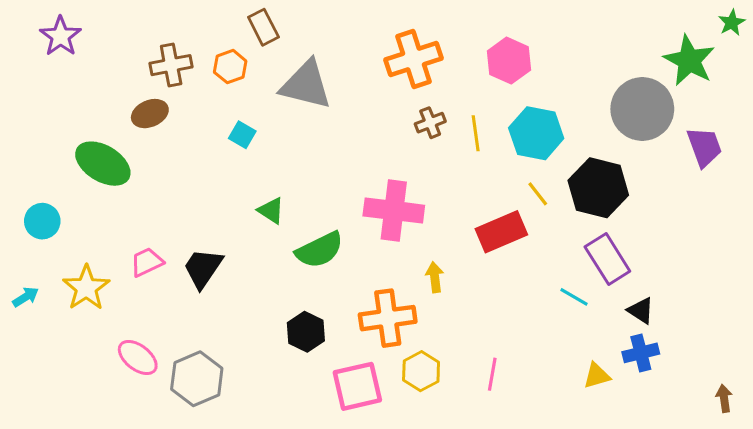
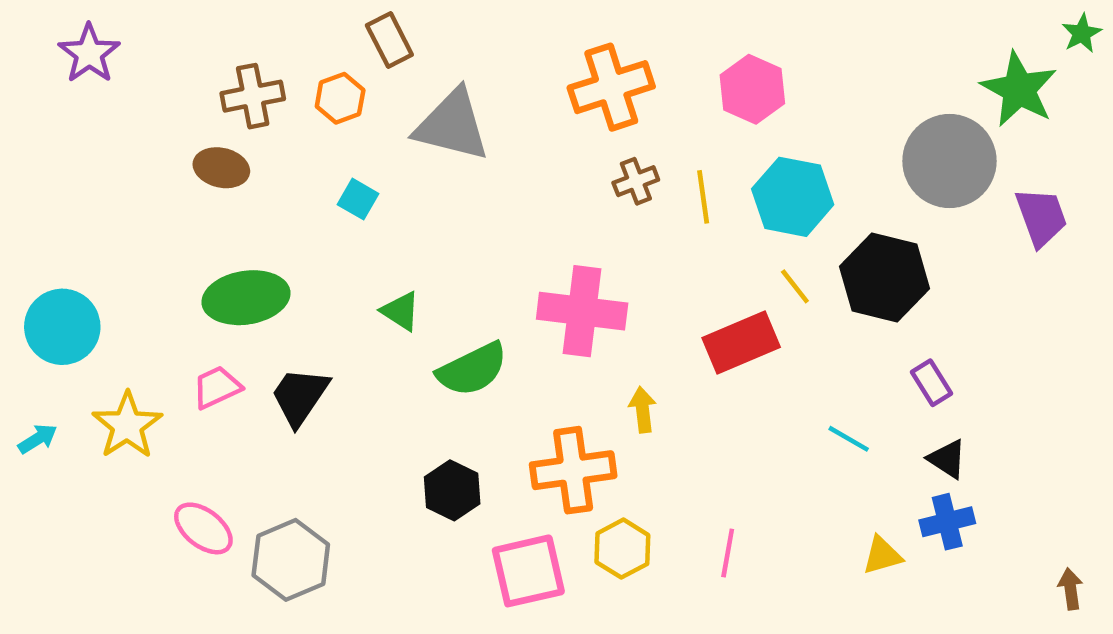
brown ellipse: (150, 114) -> (221, 168), turned 36
green ellipse: (103, 164) -> (246, 298), moved, turned -40
cyan circle: (42, 221) -> (62, 327), size x1.4
purple rectangle: (607, 259) -> (932, 383), moved, size x0.6

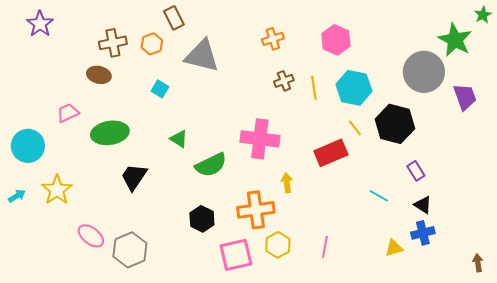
orange cross: (611, 87) -> (273, 39), size x0.6
pink trapezoid: (217, 387) -> (68, 113), moved

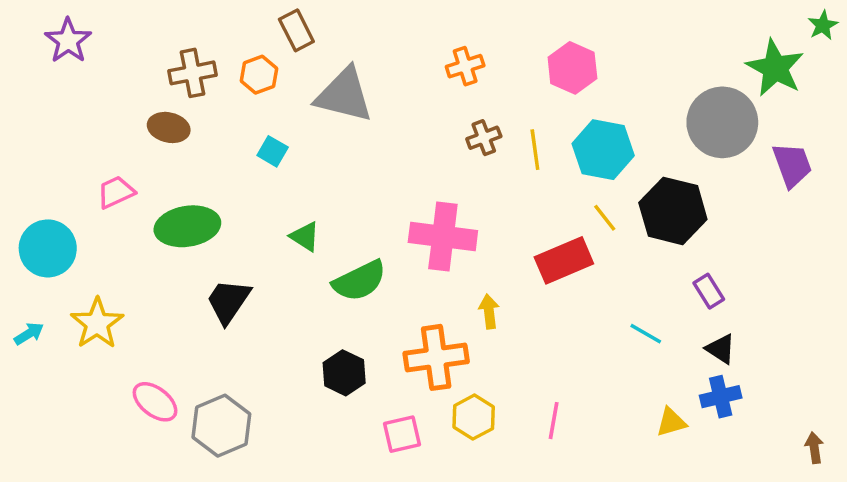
pink square: (236, 255) -> (402, 434), size x0.7

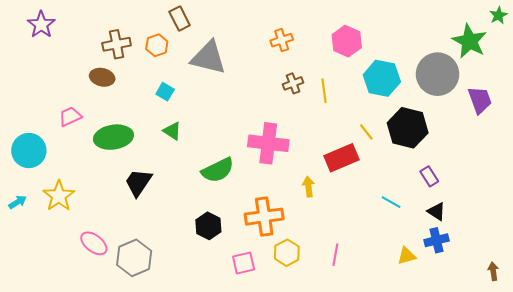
cyan hexagon: (603, 150) -> (382, 78), moved
green triangle: (305, 237) -> (172, 131), moved
yellow arrow: (489, 311) -> (309, 187), moved

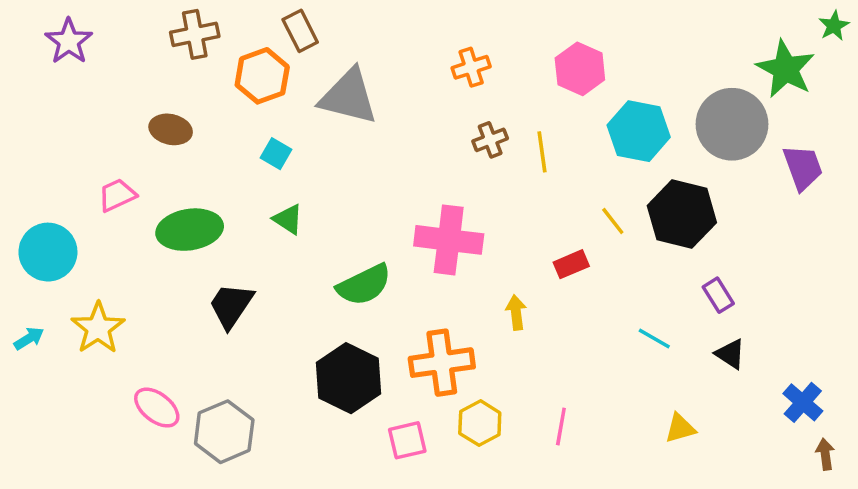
brown cross: (117, 44) -> (195, 34), moved
orange hexagon: (157, 45) -> (262, 76), size x1.4
red rectangle: (342, 158) -> (571, 264), size x0.6
black hexagon: (208, 226) -> (349, 378), size x1.5
blue cross: (436, 240) -> (803, 402), moved, turned -35

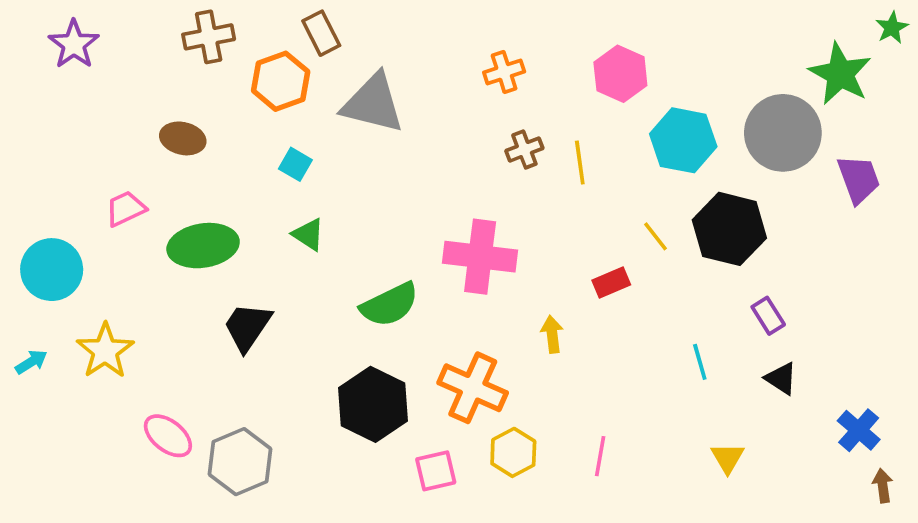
cyan line: (654, 338) -> (700, 362), turned 44
orange cross: (442, 363) -> (473, 388), turned 32
yellow triangle: (680, 428) -> (728, 458), turned -44

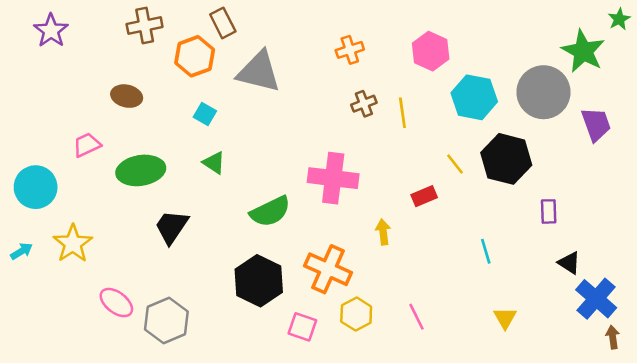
purple rectangle: (768, 316) -> (549, 211), moved, turned 30
black triangle: (781, 379) -> (569, 263), moved
blue cross: (859, 430) -> (596, 299), size x1.4
pink line: (600, 456) -> (417, 317), turned -36
pink square: (436, 471) -> (302, 327), turned 32

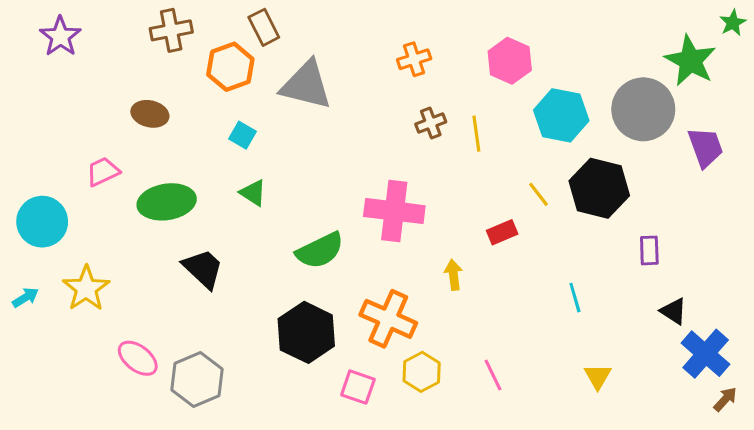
black trapezoid: (172, 227) -> (203, 269), turned 99
brown arrow: (613, 337) -> (725, 399), turned 50

